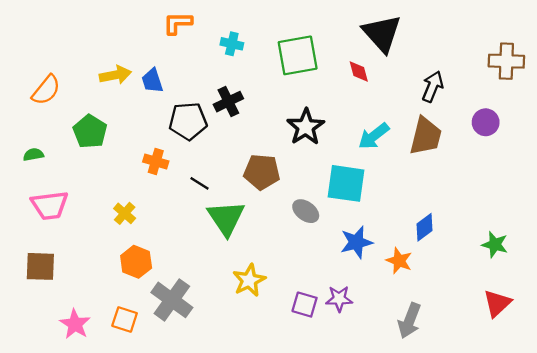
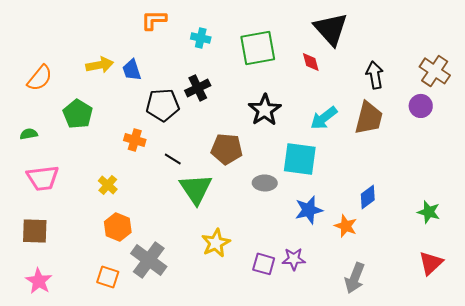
brown cross: (506, 61) -> (435, 71), moved, turned 32
black arrow: (433, 87) -> (375, 75), turned -32
gray ellipse: (306, 211) -> (265, 183), turned -35
pink star: (75, 324) -> (39, 281), moved

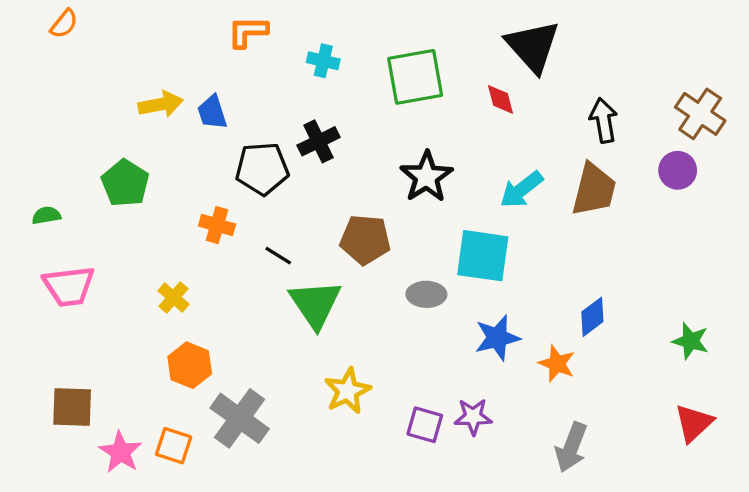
orange semicircle: (40, 78) -> (64, 24), moved, size x0.7
brown square: (35, 231) -> (72, 407), moved
pink star: (39, 281) -> (120, 452), moved

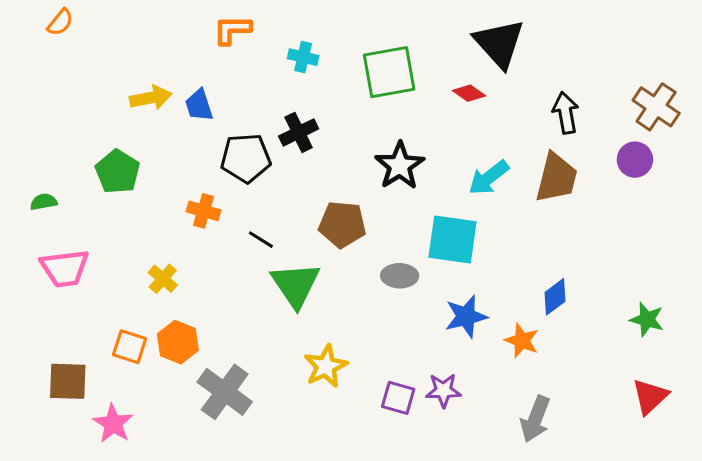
red diamond: (500, 99) -> (469, 93), turned -40
orange square: (174, 446) -> (130, 347), moved

